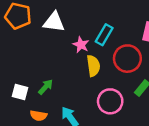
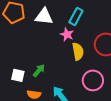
cyan rectangle: (104, 35) -> (76, 16), moved

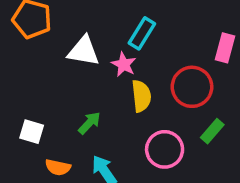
white triangle: (44, 16) -> (83, 51), moved
green arrow: (39, 70) -> (89, 123), moved

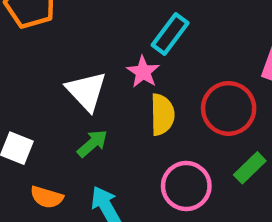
white triangle: (83, 51) -> (86, 91), moved, turned 32

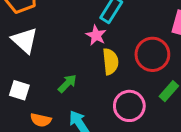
white triangle: (86, 91) -> (25, 40), moved

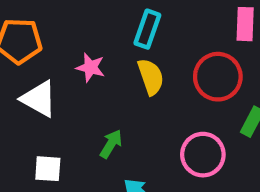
pink star: (96, 35) -> (90, 67), moved
yellow semicircle: (110, 62) -> (151, 77), moved

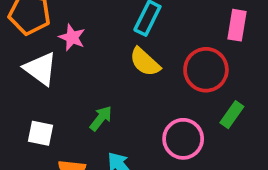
pink star: (90, 67) -> (72, 37), moved
yellow semicircle: (151, 77) -> (145, 62), turned 144

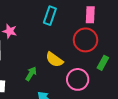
pink rectangle: (237, 25) -> (90, 15), moved
yellow semicircle: (145, 62) -> (54, 60), moved

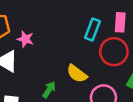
cyan rectangle: (50, 16) -> (92, 29), moved

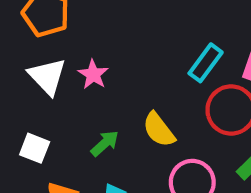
pink star: (25, 39) -> (93, 74), moved

